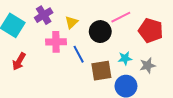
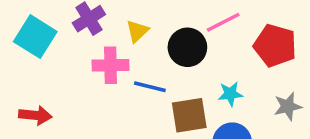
blue line: (79, 54) -> (150, 87), turned -48
red arrow: (19, 61) -> (35, 115), moved, turned -114
gray star: (148, 65) -> (288, 106), moved

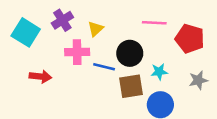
pink line: (223, 22) -> (154, 23), turned 30
black circle: (187, 47) -> (130, 53), moved
red arrow: (35, 115) -> (40, 77), moved

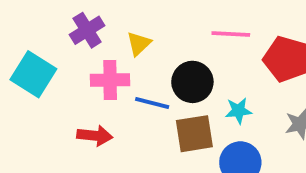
cyan square: (26, 32) -> (33, 74), moved
red arrow: (40, 77) -> (95, 136), moved

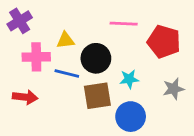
yellow triangle: (139, 44) -> (65, 40), moved, turned 36

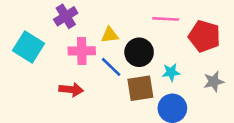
blue line: (67, 74) -> (111, 67), turned 30

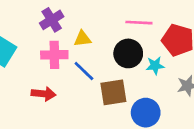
purple cross: (66, 16) -> (52, 20), moved
black circle: (139, 52) -> (128, 53), moved
cyan star: (171, 72) -> (155, 66), moved

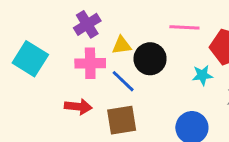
black circle: (128, 53) -> (150, 59), moved
brown square: (113, 92) -> (122, 120), moved

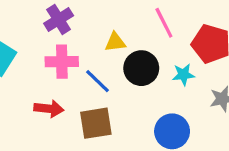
pink line: (184, 27) -> (164, 23), turned 60
yellow triangle: (122, 45) -> (115, 42), moved
black circle: (150, 59) -> (141, 68), moved

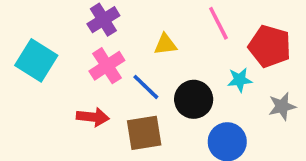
pink cross: (62, 62) -> (107, 66), turned -32
black circle: (141, 68) -> (194, 99), moved

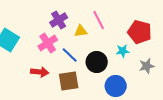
purple cross: (103, 20) -> (59, 20), moved
pink line: (218, 23) -> (99, 20), moved

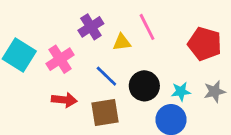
pink cross: (48, 43) -> (60, 59), moved
cyan star: (123, 51) -> (181, 92), moved

